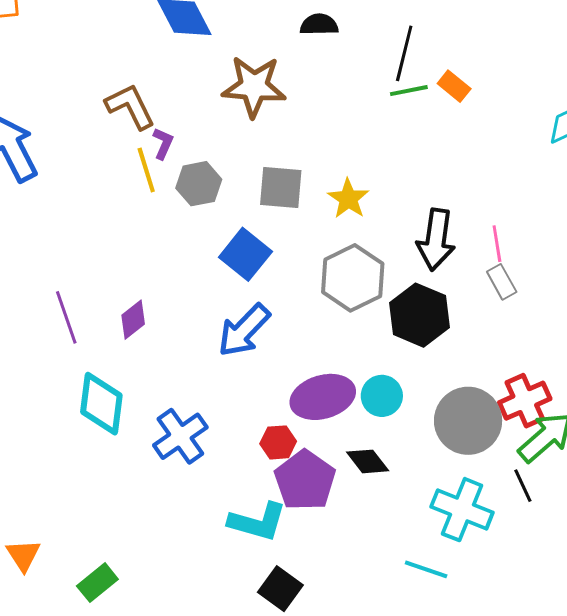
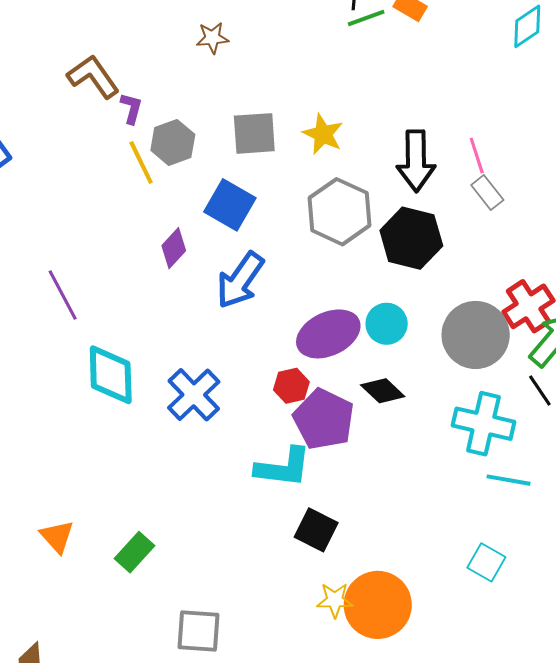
brown star: (254, 86) -> (212, 38), size x0.5
yellow line: (146, 170) -> (141, 162), moved
purple diamond: (133, 320) -> (174, 248), moved
cyan line: (426, 569) -> (508, 480), moved

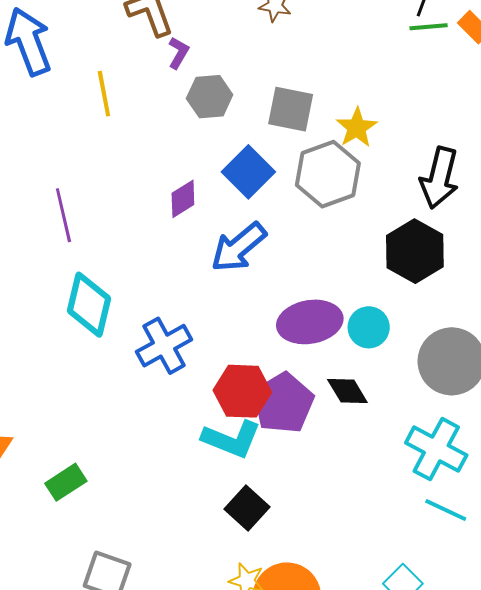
yellow line: (141, 162) -> (104, 94), moved
gray hexagon: (340, 212) -> (328, 174), moved
red hexagon: (291, 386) -> (242, 391), moved, size x1.6

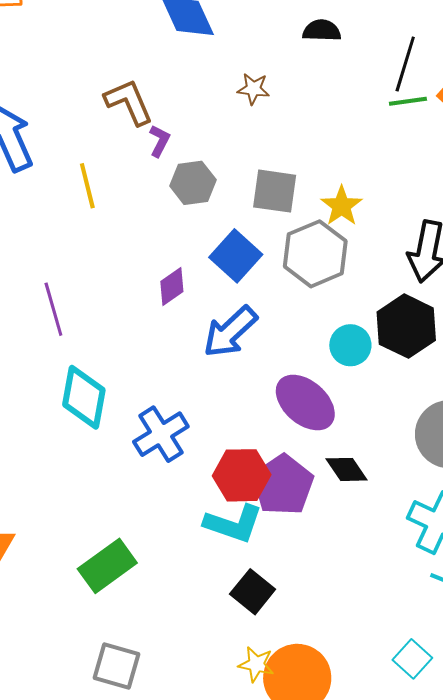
purple ellipse: (310, 322) -> (305, 403), turned 54
cyan circle: (369, 327) -> (350, 345), moved
green rectangle: (66, 482) -> (107, 566), moved, size x1.4

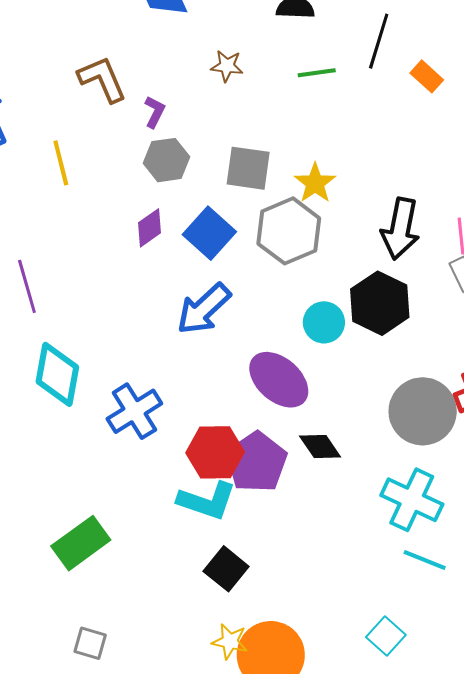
green line: (408, 101) -> (317, 73), moved
purple L-shape: (160, 141) -> (155, 112), moved
purple diamond: (172, 286) -> (150, 228), moved
gray square: (117, 666) -> (90, 643), size x0.7

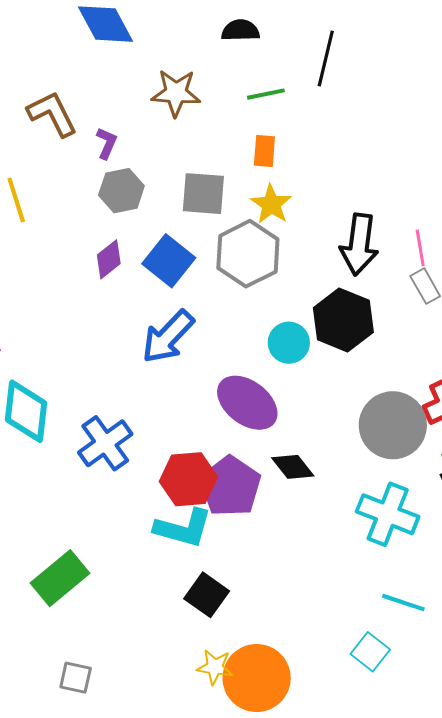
brown star: (227, 66) -> (176, 93), size x1.5
orange rectangle: (427, 76) -> (264, 151), moved, turned 56
cyan line: (425, 560) -> (403, 603), moved

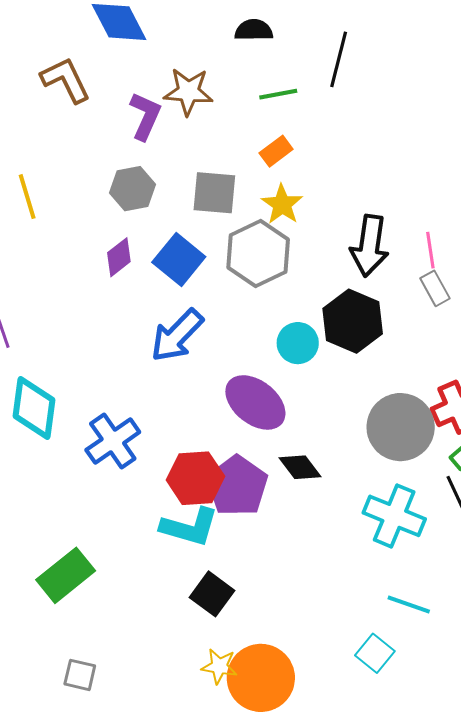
brown L-shape: (52, 114) -> (66, 80), moved
purple L-shape: (107, 143) -> (145, 116), moved, size x1.5
orange rectangle: (264, 151) -> (276, 151), turned 48

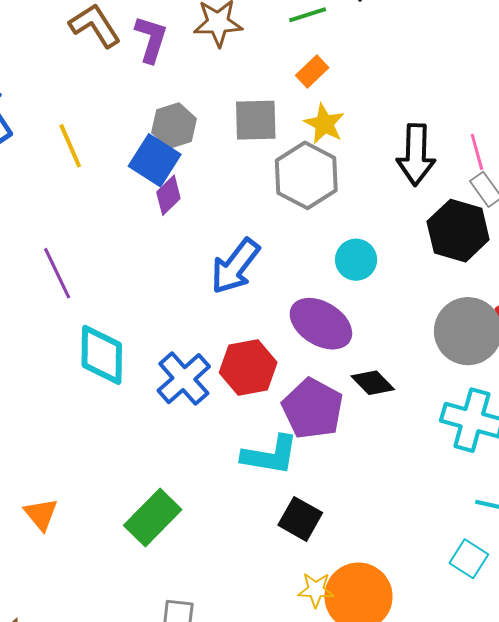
purple L-shape: (145, 116) -> (151, 39), moved
blue square: (179, 259) -> (155, 160), moved
black hexagon: (353, 321) -> (458, 231), moved
red hexagon: (195, 478) -> (248, 367), moved

